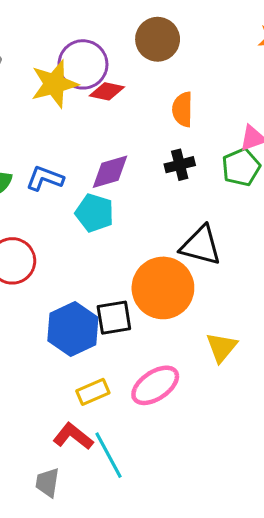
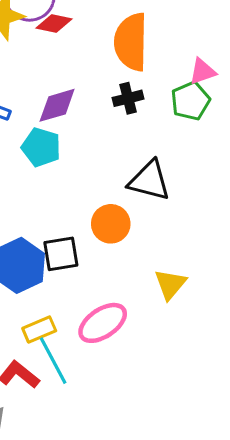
orange semicircle: (182, 109) -> (131, 42), size x1.6
orange circle: (163, 288) -> (111, 224), size x0.6
cyan line: (108, 455) -> (53, 361), moved

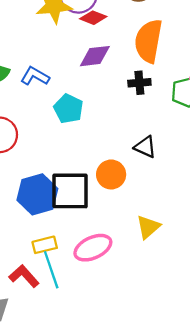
purple diamond: (57, 105) -> (95, 56), moved
black triangle: (149, 181) -> (145, 147), size x0.7
black square: (61, 254) -> (70, 191), size x1.5

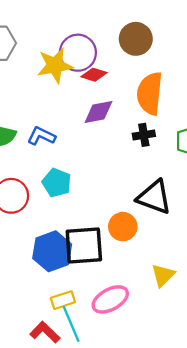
cyan pentagon: (68, 109) -> (57, 183), moved
black triangle: (145, 147) -> (154, 197), size x1.6

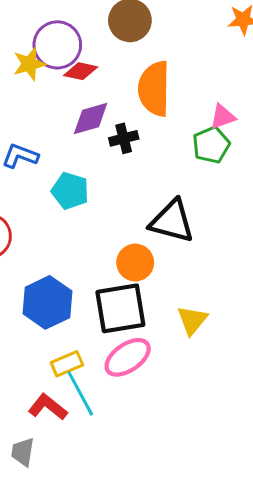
yellow star: (55, 65) -> (29, 64), size x0.7
black cross: (144, 135) -> (124, 138), moved
cyan pentagon: (57, 183) -> (70, 191), moved
black square: (84, 246) -> (120, 308), moved

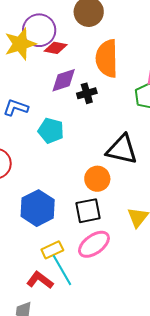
yellow star: (29, 64) -> (20, 44), size x1.4
black square: (120, 308) -> (88, 211), size x0.7

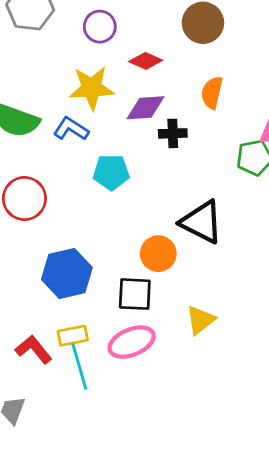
purple circle: (39, 30) -> (100, 27), moved, size x0.7
yellow star: (20, 44) -> (92, 88), moved
orange semicircle: (107, 58) -> (212, 93), size x0.6
cyan pentagon: (51, 131) -> (111, 172), turned -30
red L-shape: (40, 280) -> (34, 349), moved

